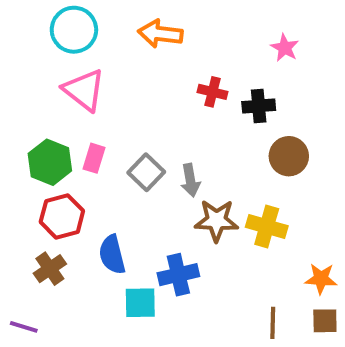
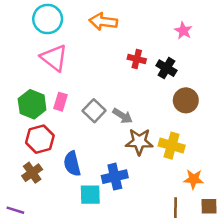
black cross: (259, 106) -> (166, 68), turned 36
gray arrow: (190, 180) -> (123, 116), turned -48
orange star: (321, 279) -> (194, 179), moved

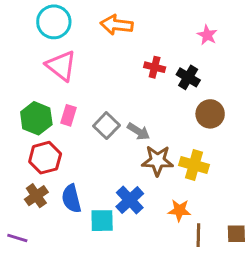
blue semicircle: (72, 164) -> (71, 199), moved
blue cross: (115, 177) -> (130, 200), turned -30
orange star: (194, 179) -> (179, 210), moved

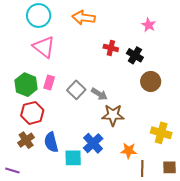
yellow cross: (194, 165) -> (161, 133), moved

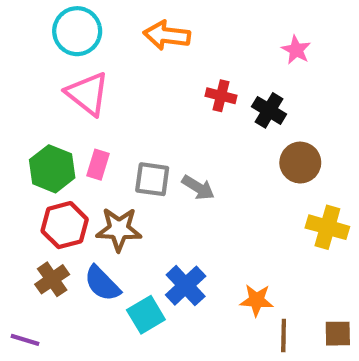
gray square: (76, 90) -> (152, 179), turned -36
brown star: (113, 115) -> (119, 229), moved
yellow cross: (161, 133) -> (327, 227), moved
blue semicircle: (51, 142) -> (102, 283), turned -30
cyan square: (73, 158) -> (146, 315), turned -30

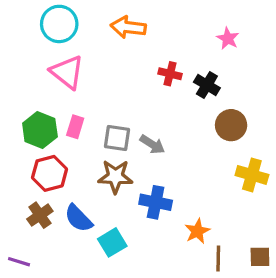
brown star: (119, 229) -> (115, 177), moved
blue cross: (186, 286) -> (156, 202), moved, turned -36
orange star: (256, 300) -> (197, 231), turned -30

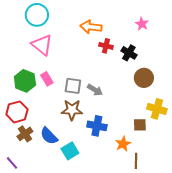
orange arrow: (128, 27) -> (91, 27), moved
pink rectangle: (75, 127) -> (47, 79), turned -48
red hexagon: (50, 173) -> (17, 112), moved
brown square: (260, 257) -> (140, 125), moved
purple line: (19, 262) -> (12, 163), turned 32

